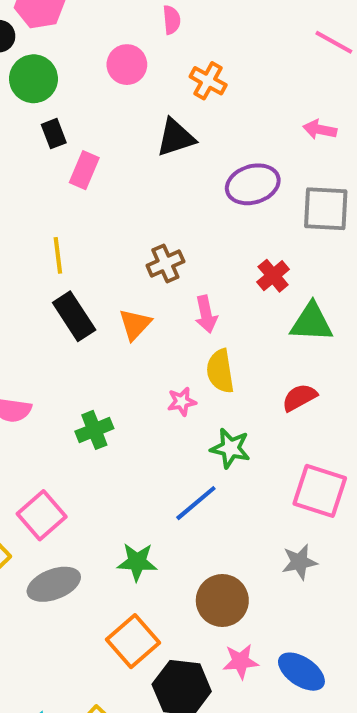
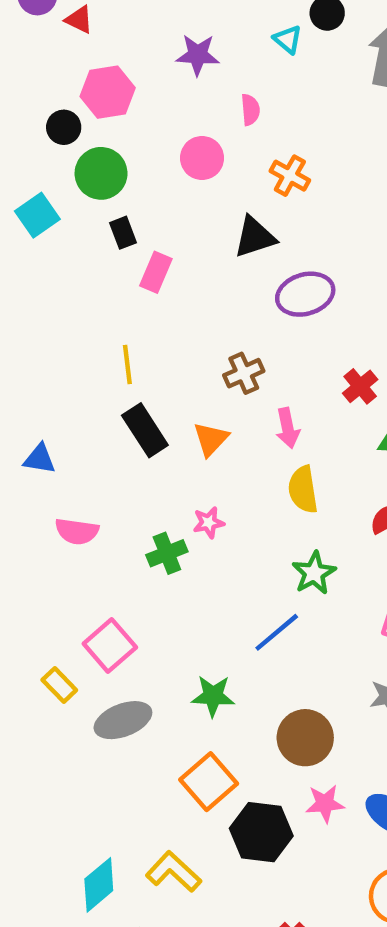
purple ellipse: (253, 184) -> (305, 294), moved
pink star: (182, 402) -> (209, 523), moved
green star: (230, 448) -> (314, 573), turned 30

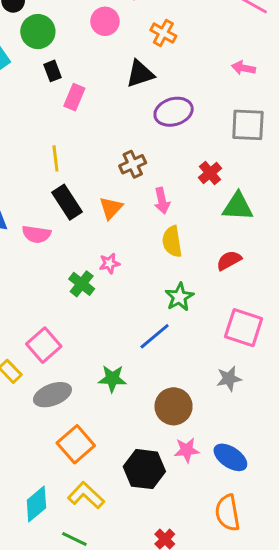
pink semicircle: (77, 531) -> (36, 234), moved
green cross: (167, 553) -> (82, 284), turned -30
orange square: (209, 782) -> (76, 444), moved

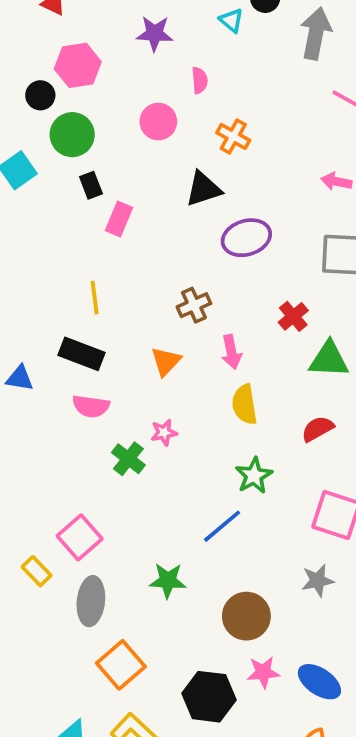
black rectangle: (67, 202) -> (82, 354), moved, turned -36
pink semicircle: (36, 234) -> (91, 406), moved
gray ellipse: (52, 395) -> (91, 601), turned -63

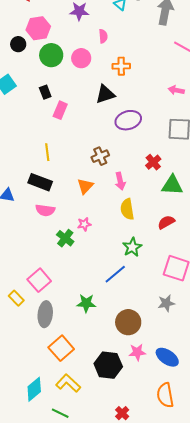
green circle: (72, 135) -> (51, 55), moved
orange cross: (233, 137) -> (121, 66), turned -30

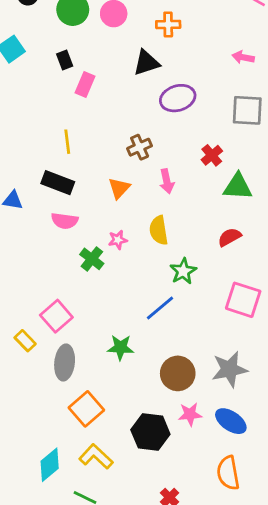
yellow semicircle: (127, 209) -> (159, 230), moved
gray star: (166, 303) -> (229, 369), moved, size x1.5

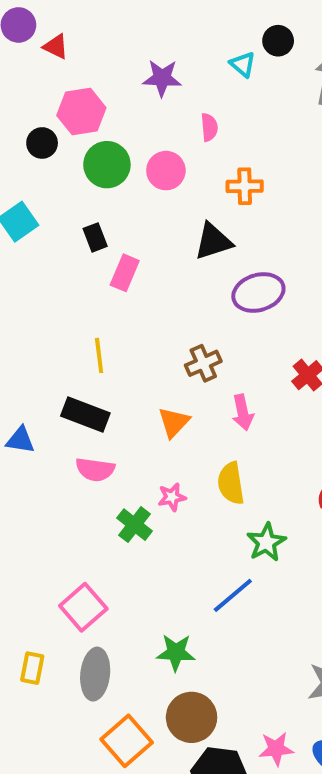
yellow rectangle: (25, 341) -> (32, 668), moved, turned 55
brown circle: (178, 373) -> (192, 717), moved

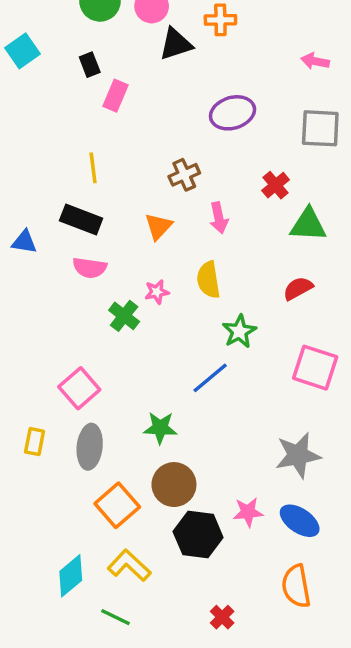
black triangle: (213, 241) -> (176, 44), moved

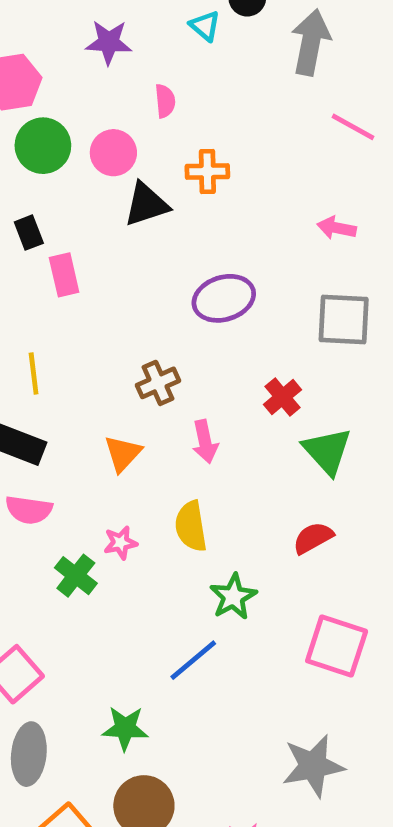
pink rectangle: (115, 96) -> (64, 275), turned -36
green triangle: (308, 225) -> (327, 451), turned 45

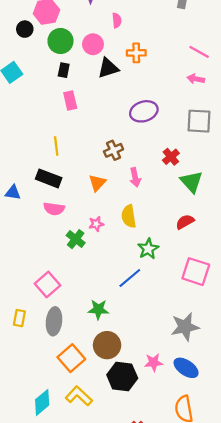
pink line: (353, 127) -> (199, 52), moved
black rectangle: (29, 233) -> (64, 70), moved, turned 32

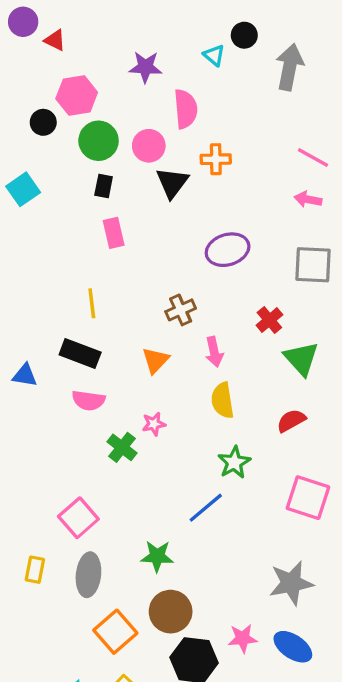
pink semicircle: (117, 20) -> (186, 109), size x1.6
black triangle: (108, 68) -> (172, 183), turned -35
yellow semicircle: (129, 216) -> (223, 400), moved

